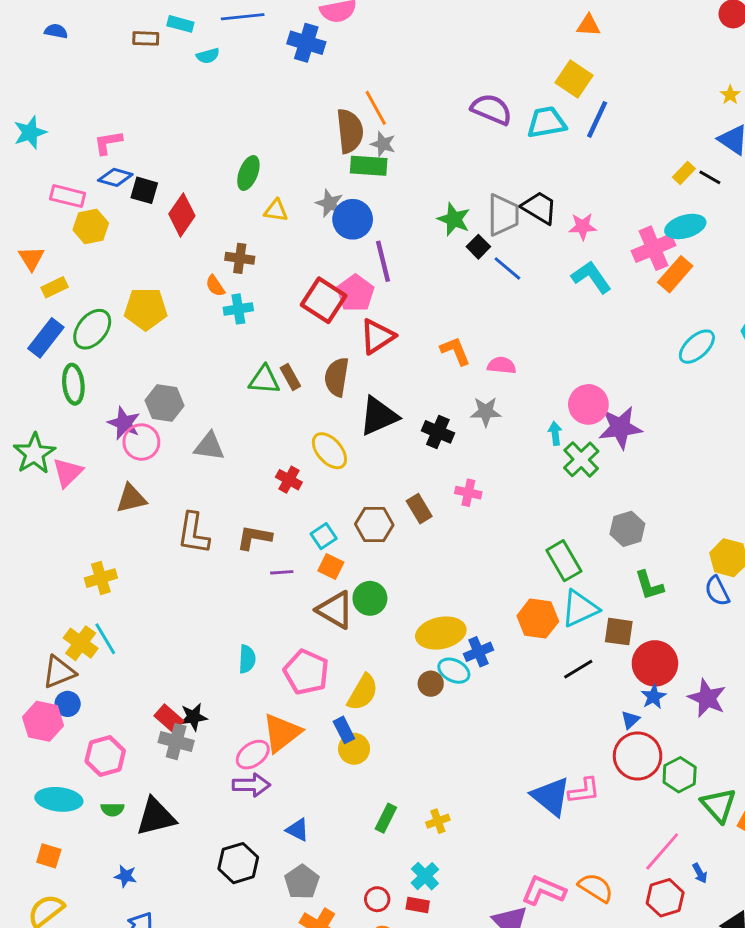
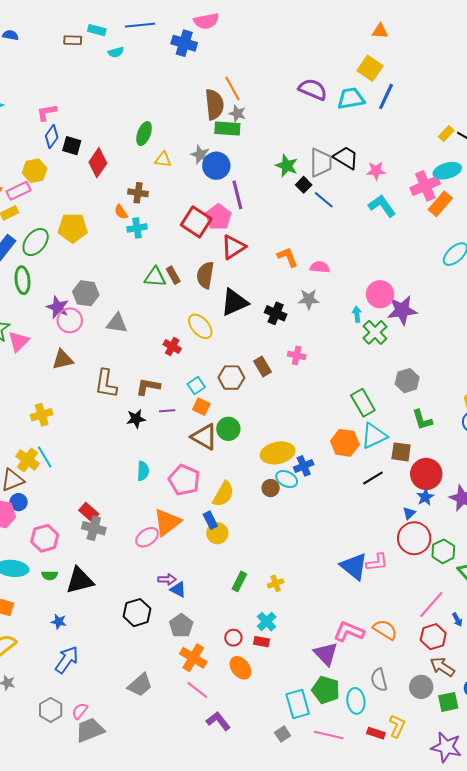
blue diamond: (115, 177) -> (52, 137), turned -70
pink rectangle: (68, 196) -> (18, 191), moved, turned -40
black star: (193, 717) -> (136, 419), moved
purple arrow: (251, 785) -> (167, 579), moved, size x0.7

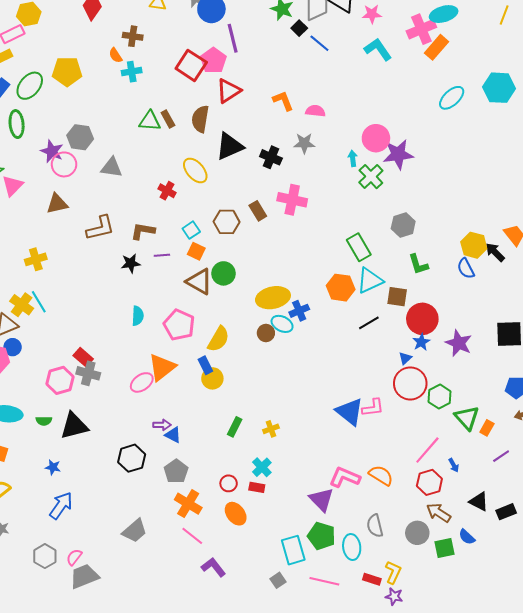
pink cross: (297, 355) -> (292, 200), size x1.6
brown L-shape: (106, 384) -> (100, 228), turned -112
pink hexagon: (45, 538) -> (60, 380), moved
purple star: (446, 747) -> (394, 596), moved, size x0.6

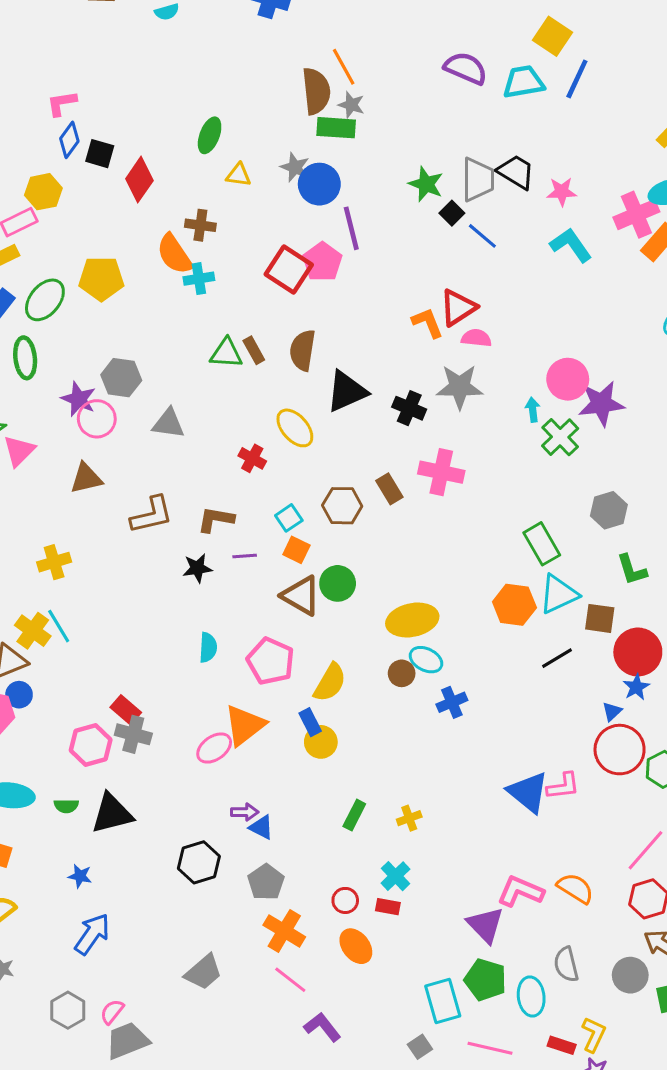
orange semicircle: (116, 55) -> (174, 254), size x1.8
red triangle: (229, 91) -> (458, 308), moved
gray star: (304, 143) -> (460, 387), size x1.4
blue cross: (299, 311) -> (452, 702), moved

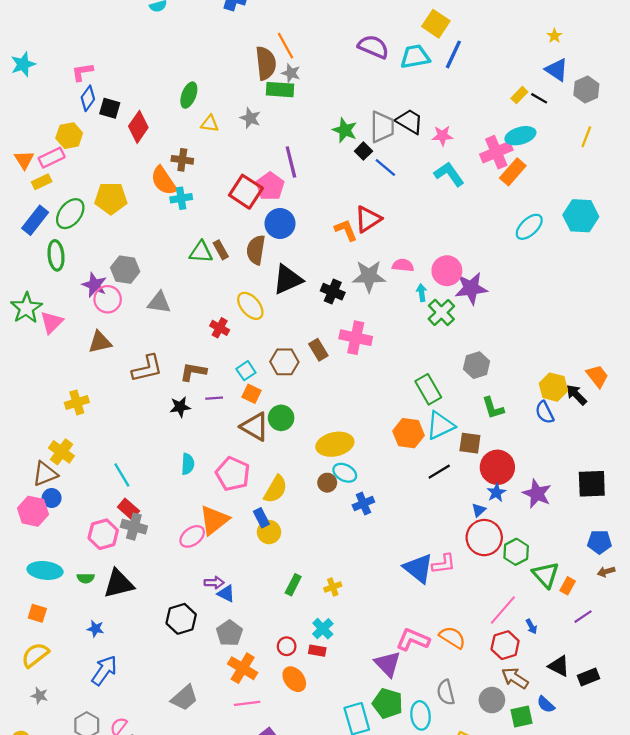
blue circle: (319, 184) -> (280, 224), moved
pink semicircle: (476, 338) -> (403, 265), moved
cyan line: (59, 626) -> (122, 475), moved
pink line: (290, 980) -> (247, 703), turned -45

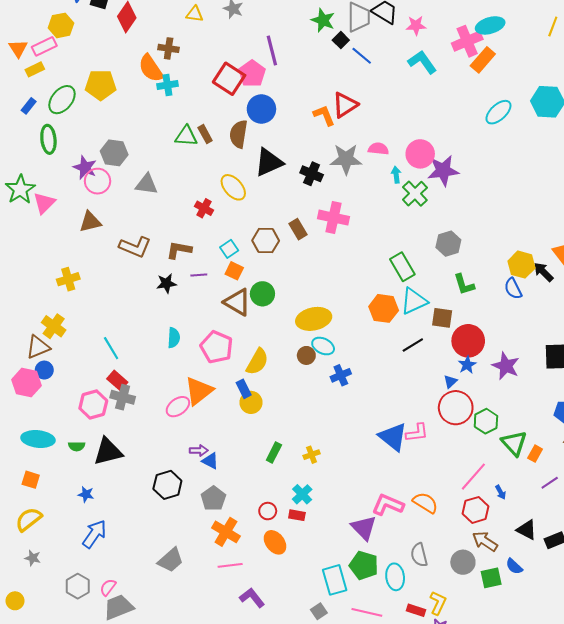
blue rectangle: (35, 220) -> (29, 106), size x0.6
brown L-shape: (147, 368) -> (135, 247), turned 36

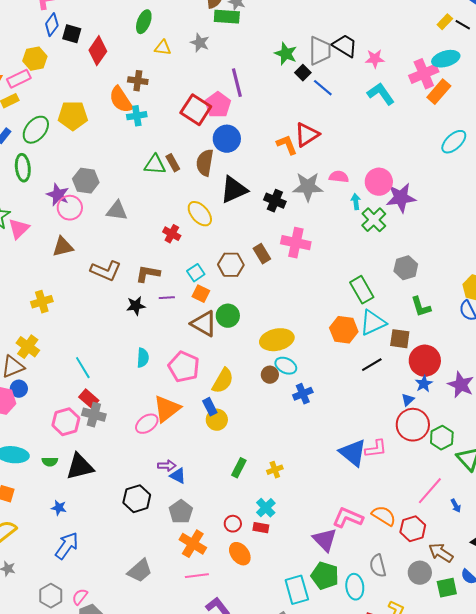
red hexagon: (476, 510) -> (413, 529), moved

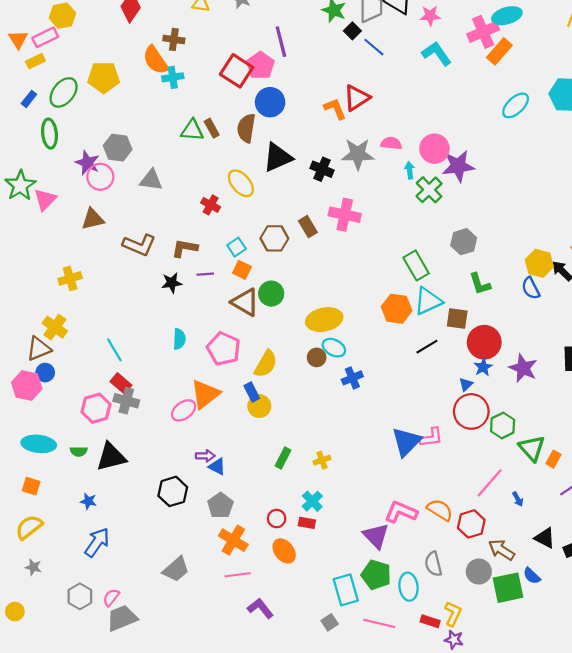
blue triangle: (353, 453) -> (406, 442), turned 36
green square: (447, 588) -> (508, 588), size x1.4

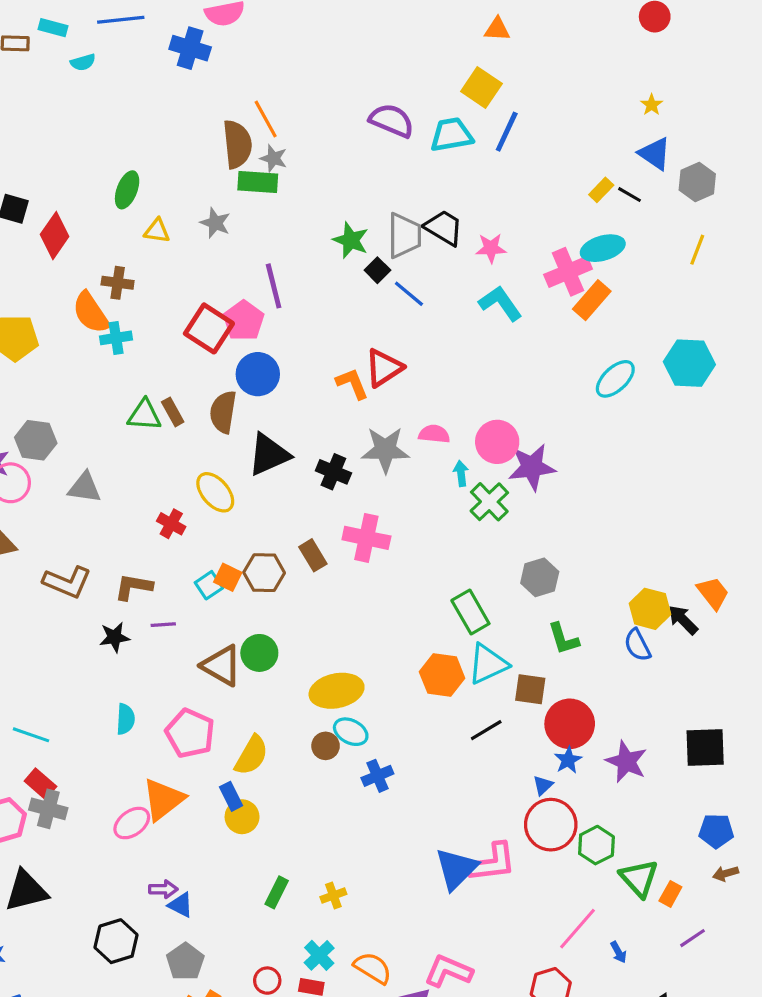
orange square: (242, 270) -> (228, 577), moved
cyan line: (114, 350) -> (31, 735), turned -40
pink L-shape: (431, 437) -> (492, 862), size x1.4
orange semicircle: (440, 510) -> (373, 968), moved

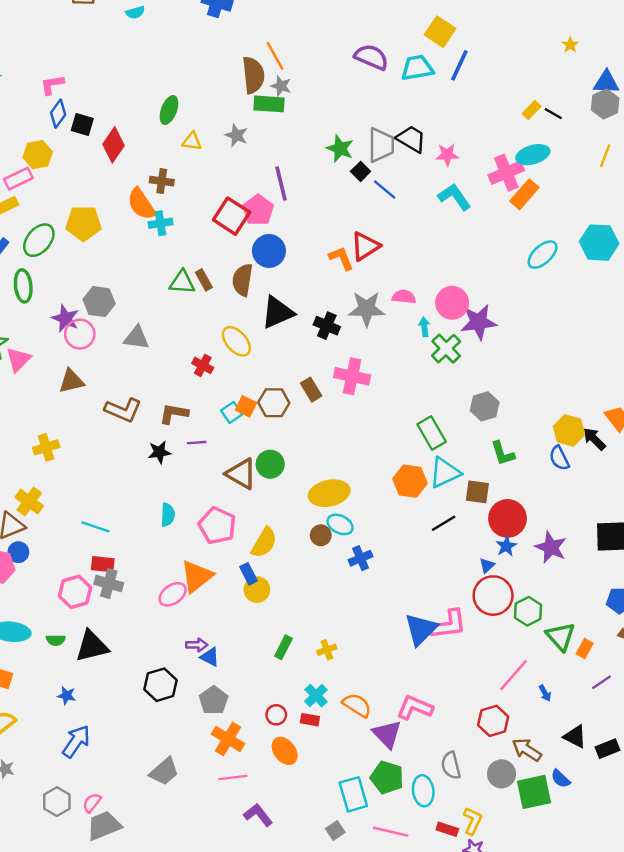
blue triangle: (655, 154) -> (606, 82), moved, turned -32
red rectangle: (40, 784) -> (103, 564), turned -35

